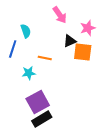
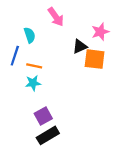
pink arrow: (60, 15) -> (56, 17), moved
orange line: (45, 58) -> (34, 66), moved
purple square: (38, 102) -> (43, 116), size x0.7

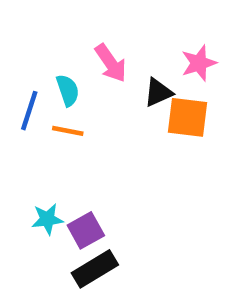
pink arrow: (56, 17) -> (111, 63), moved
cyan semicircle: (30, 35) -> (68, 90), moved
cyan star: (33, 83) -> (47, 219), moved

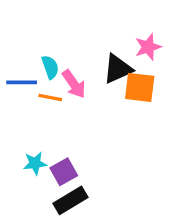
pink arrow: (111, 63) -> (74, 84), moved
black triangle: (158, 92) -> (118, 69), size x1.4
blue line: (29, 111) -> (22, 82), turned 72

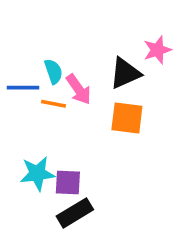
orange square: (140, 87) -> (127, 118), moved
cyan star: (35, 163) -> (37, 174), size x1.4
purple square: (64, 172) -> (68, 182), turned 32

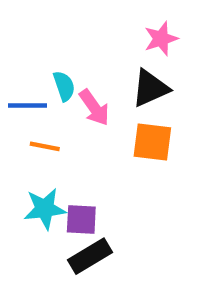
pink star: (157, 50) -> (161, 39), moved
orange line: (53, 104) -> (45, 146), moved

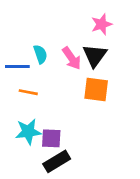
black triangle: (150, 88) -> (95, 56), turned -30
pink arrow: (94, 108) -> (72, 58), moved

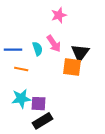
pink star: (102, 24) -> (59, 15), moved
cyan semicircle: (40, 54) -> (37, 49), moved
black triangle: (95, 56) -> (80, 53), moved

